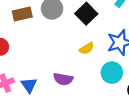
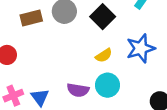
cyan circle: (112, 73) -> (107, 85), moved

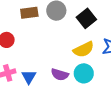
yellow semicircle: (104, 55) -> (84, 49), size x1.5

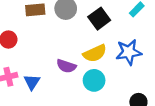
purple semicircle: (60, 75) -> (66, 66), moved

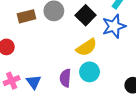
blue star: (129, 52) -> (114, 26), moved
purple semicircle: (66, 66) -> (65, 78), moved, turned 84

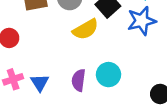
yellow semicircle: (86, 47) -> (85, 29), moved

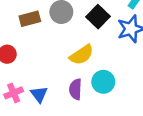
yellow semicircle: (85, 29) -> (82, 55), moved

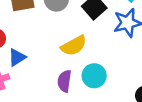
blue triangle: (39, 94) -> (17, 57), moved, turned 30

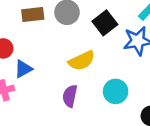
cyan circle: (94, 76) -> (116, 91), moved

